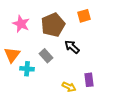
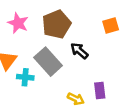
orange square: (84, 16) -> (111, 25), moved
gray rectangle: (46, 56) -> (48, 62), size x1.6

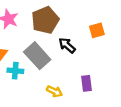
orange square: (111, 25) -> (97, 30), moved
yellow arrow: (76, 99) -> (54, 91), moved

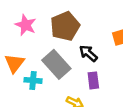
purple rectangle: (87, 83) -> (93, 80), moved

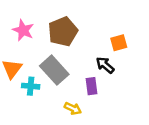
black arrow: (88, 53) -> (105, 65), moved

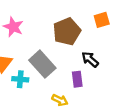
brown pentagon: (63, 32) -> (67, 31), moved
orange square: (119, 43) -> (102, 20), moved

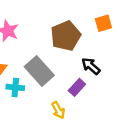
purple rectangle: (77, 79) -> (77, 87), turned 49
yellow arrow: (60, 100) -> (58, 110), turned 35

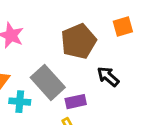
purple rectangle: (77, 87) -> (76, 102), moved, turned 36

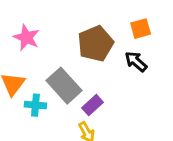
black arrow: (108, 77) -> (136, 62), moved
purple rectangle: (76, 102) -> (92, 105), turned -30

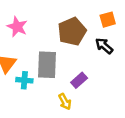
gray rectangle: (64, 86) -> (47, 65), turned 44
purple rectangle: (92, 105) -> (79, 80), moved

